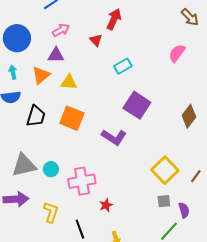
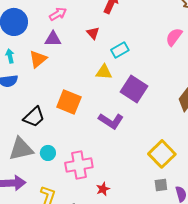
red triangle: (96, 40) -> (93, 33), moved
yellow triangle: (69, 82) -> (104, 72), moved
black trapezoid: (36, 116) -> (34, 117), moved, turned 30

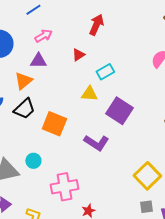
red triangle: (93, 33) -> (78, 55), turned 40
black trapezoid: (34, 117) -> (24, 109), moved
cyan circle: (48, 153) -> (33, 161), moved

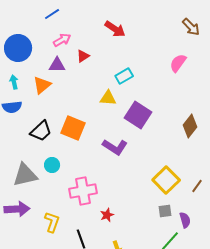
red arrow: (96, 25) -> (115, 29), turned 100
red triangle: (78, 55) -> (83, 56), moved
black trapezoid: (24, 109) -> (41, 131), moved

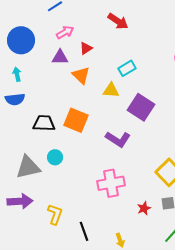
orange triangle: (42, 85) -> (81, 75), moved, turned -36
black trapezoid: (41, 131) -> (44, 123), turned -135
pink cross: (83, 191) -> (111, 183), moved
red star: (107, 215) -> (144, 208), moved

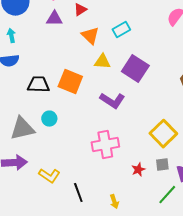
orange triangle: (81, 75) -> (90, 36), moved
yellow triangle: (111, 90) -> (102, 62), moved
yellow L-shape: (55, 214) -> (49, 176), turned 105

